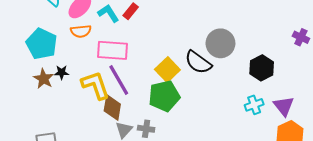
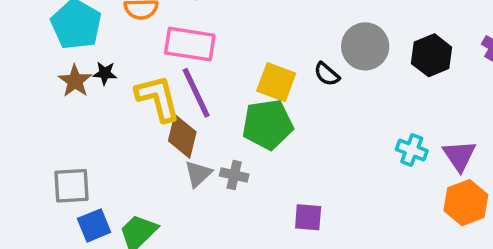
black semicircle: (198, 62) -> (327, 74), size x0.6
black hexagon: (262, 68) -> (432, 55), moved
yellow square: (167, 70) -> (276, 82), turned -30
cyan cross: (254, 105) -> (412, 150), turned 36

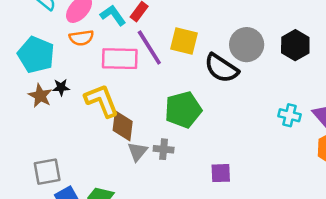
black semicircle: (327, 74) -> (221, 68), size x1.8
yellow square: (276, 82) -> (184, 41), moved
purple line: (196, 93) -> (149, 47), moved

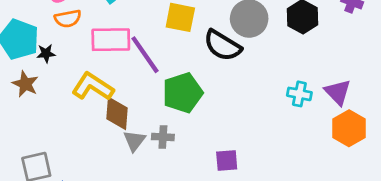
purple line: (149, 47) -> (145, 55), moved
black star: (61, 87) -> (46, 53), moved
yellow L-shape: (102, 101) -> (93, 87), turned -33

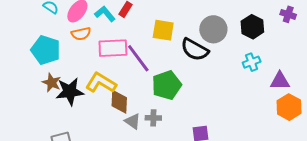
black star: (46, 53) -> (70, 91), moved, size x2.0
purple triangle: (338, 92) -> (280, 81), turned -45
cyan cross: (299, 94) -> (252, 62), moved, turned -30
gray triangle: (134, 141) -> (133, 121), turned -30

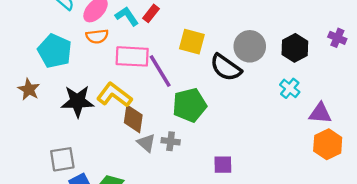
cyan cross: (252, 62) -> (290, 88), turned -36
brown star: (52, 83) -> (29, 89), moved

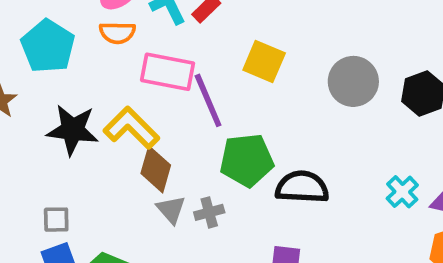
black semicircle: (226, 68) -> (302, 187), moved, turned 140
cyan cross: (290, 88) -> (402, 192), moved
gray cross: (171, 141) -> (209, 212), turned -30
gray square: (62, 159) -> (56, 220), moved, size x0.7

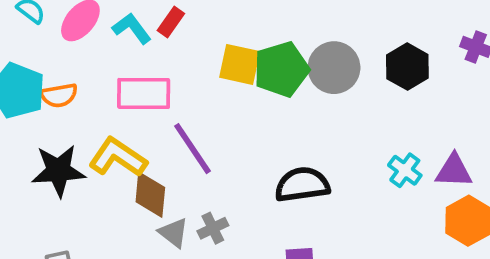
orange semicircle: (117, 33) -> (59, 95), moved
purple line: (208, 100) -> (192, 149), moved
green pentagon: (247, 160) -> (281, 69), moved

